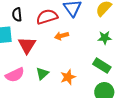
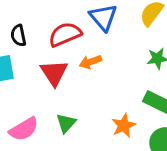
red triangle: (27, 45) -> (54, 73), moved
orange star: (68, 77) -> (124, 126), moved

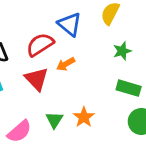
orange star: (124, 126) -> (84, 117), moved

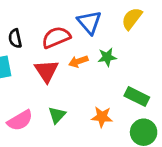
green star: (122, 51) -> (107, 57), moved
orange star: (84, 117) -> (102, 117), moved, turned 30

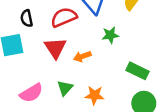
orange arrow: (78, 61) -> (82, 56), moved
orange star: (102, 117) -> (94, 95), moved

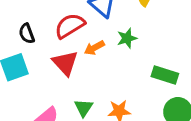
orange arrow: (82, 56) -> (94, 48), moved

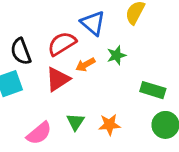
black semicircle: (27, 34) -> (21, 51), size x1.4
red triangle: (65, 63) -> (58, 79), turned 40

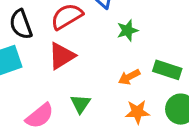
orange arrow: (85, 65) -> (129, 77), moved
orange star: (109, 125) -> (137, 112), moved

